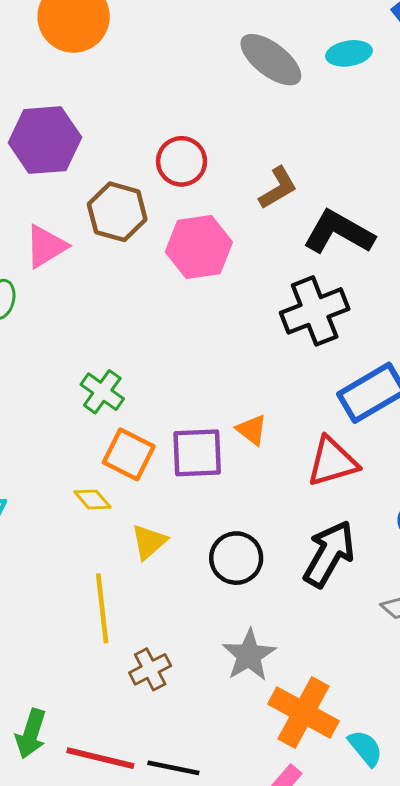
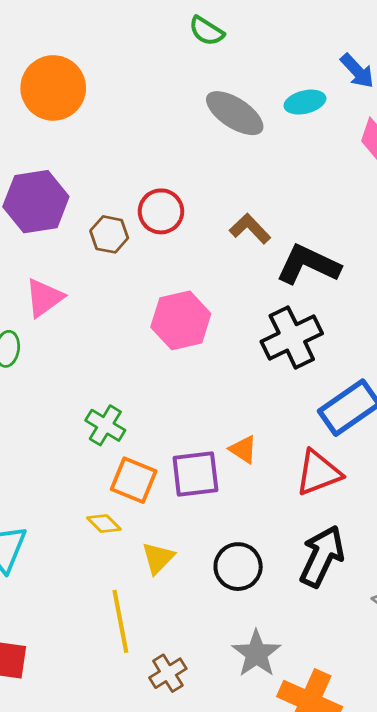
brown L-shape: (278, 188) -> (250, 229), turned -99
brown hexagon: (117, 212) -> (109, 234), moved, size x0.7
pink hexagon: (199, 247) -> (181, 320), moved

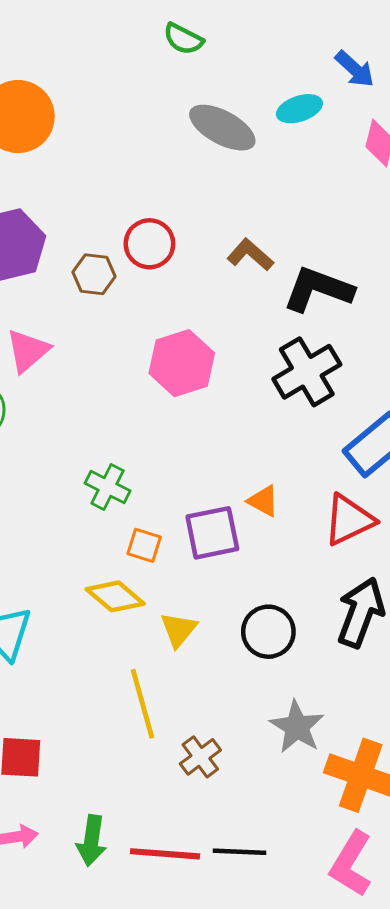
orange square: (134, 480) -> (144, 545), size x0.7
yellow diamond: (104, 524) -> (115, 596), size x1.5

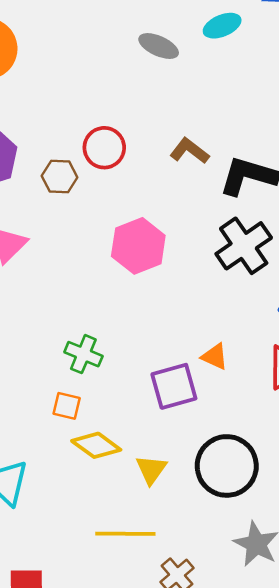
gray ellipse: (222, 128) -> (159, 46), size x0.7
orange square: (144, 545) -> (67, 406), moved
black circle: (268, 632) -> (227, 466), size x1.4
yellow line: (143, 704) -> (125, 534), turned -70

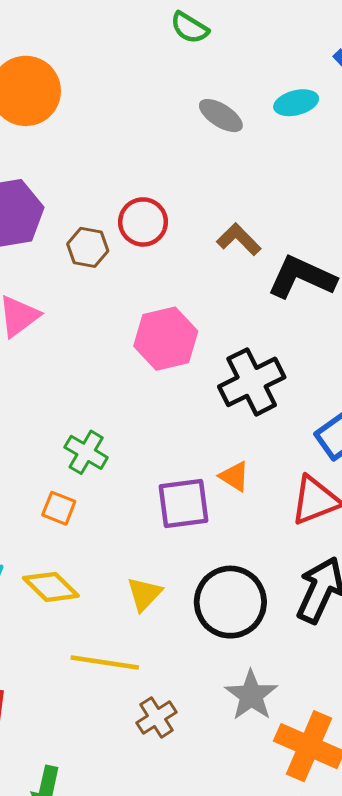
black cross: (244, 246) -> (252, 382), moved
yellow diamond: (96, 445) -> (51, 587), moved

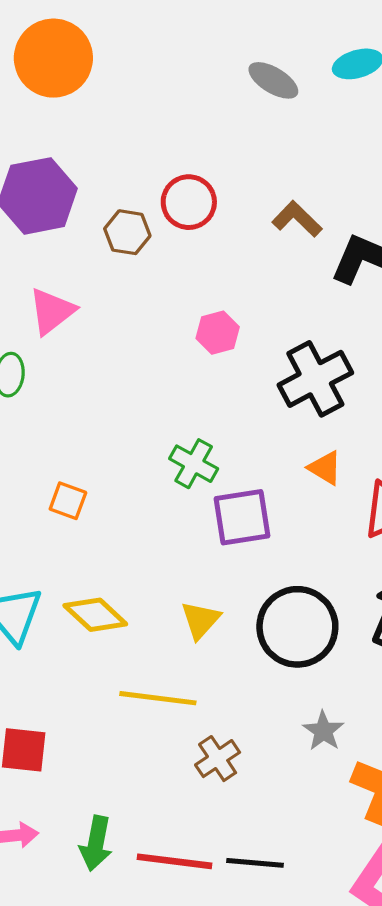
pink hexagon: (166, 339) -> (218, 333), size x0.6
green cross: (86, 452) -> (194, 464), moved
orange triangle: (234, 476) -> (325, 468), moved
orange square: (59, 508) -> (68, 501), moved
gray star: (251, 695) -> (323, 731), size x0.7

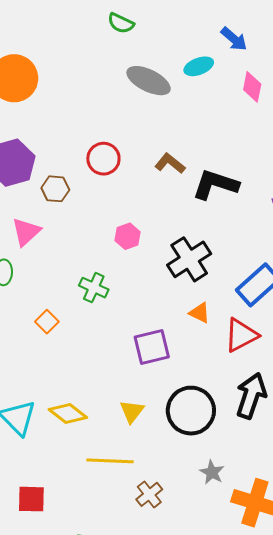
gray ellipse: (273, 80) -> (149, 81), size x1.4
brown hexagon: (127, 232) -> (55, 189), moved
green cross: (194, 464) -> (94, 288), moved
orange square: (68, 501) -> (47, 322), moved, turned 30

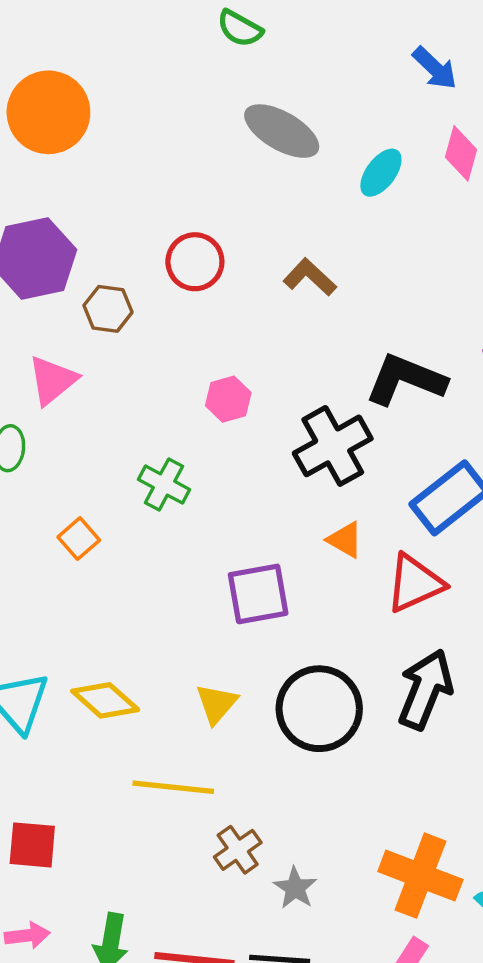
cyan ellipse: (199, 66) -> (381, 173), moved, turned -36
black L-shape: (215, 184) -> (406, 380), moved
gray star: (212, 472) -> (295, 888), moved

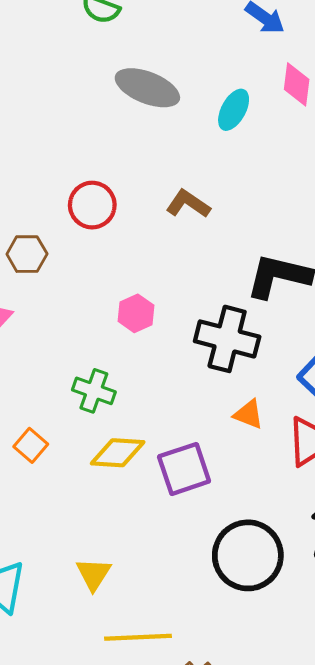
black cross: (333, 446) -> (227, 339), turned -38
yellow diamond: (105, 700) -> (118, 453), moved, turned -30
yellow triangle: (217, 704) -> (94, 574), moved

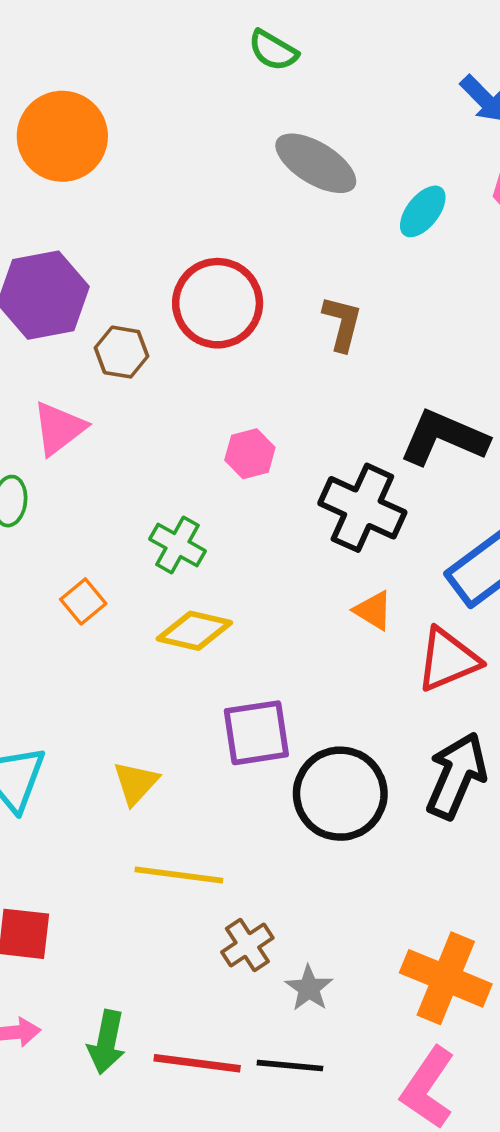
brown L-shape: (188, 204) -> (342, 323), turned 60
red circle: (92, 205) -> (218, 303), size x1.4
purple square: (184, 469) -> (256, 733), moved

